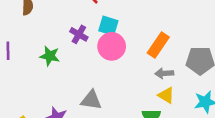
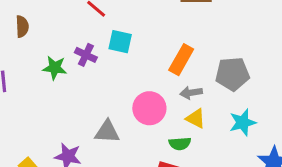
pink circle: (112, 46) -> (149, 108), moved
green star: (50, 56) -> (55, 68), moved

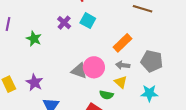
green star: (55, 68) -> (34, 39), moved
gray triangle: (107, 132) -> (79, 71), moved

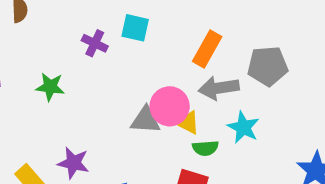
gray arrow: (123, 65) -> (219, 88), size x1.5
yellow triangle: (121, 82) -> (188, 123), moved
cyan star: (149, 93) -> (243, 127), moved, turned -30

